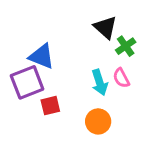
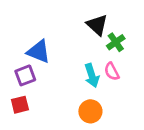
purple square: (27, 82) -> (25, 75), size x0.7
red square: (50, 106) -> (20, 105), moved

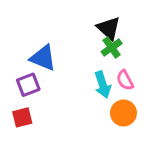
green cross: (116, 42) -> (112, 47), moved
orange circle: (90, 111) -> (123, 113), moved

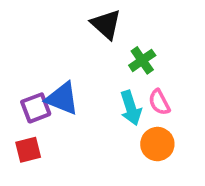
black triangle: (109, 28) -> (106, 24), moved
blue triangle: (43, 58) -> (62, 98), moved

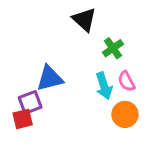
blue triangle: (62, 98) -> (50, 78), turned -36
purple square: (36, 108) -> (30, 102), moved

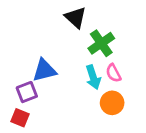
green cross: (113, 48) -> (101, 43), size x1.4
red square: (23, 119) -> (20, 118), moved, turned 36

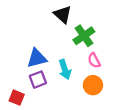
cyan arrow: (93, 77) -> (65, 69), moved
purple square: (27, 92) -> (38, 80), moved

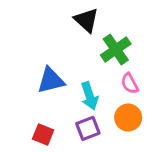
purple square: (38, 80) -> (88, 128), moved
red square: (17, 98) -> (43, 135), moved

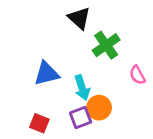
pink semicircle: (130, 84) -> (137, 75), moved
orange circle: (128, 118) -> (99, 108), moved

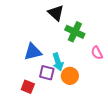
green cross: (106, 45) -> (75, 32), turned -30
purple square: (81, 118) -> (47, 73), moved, turned 35

